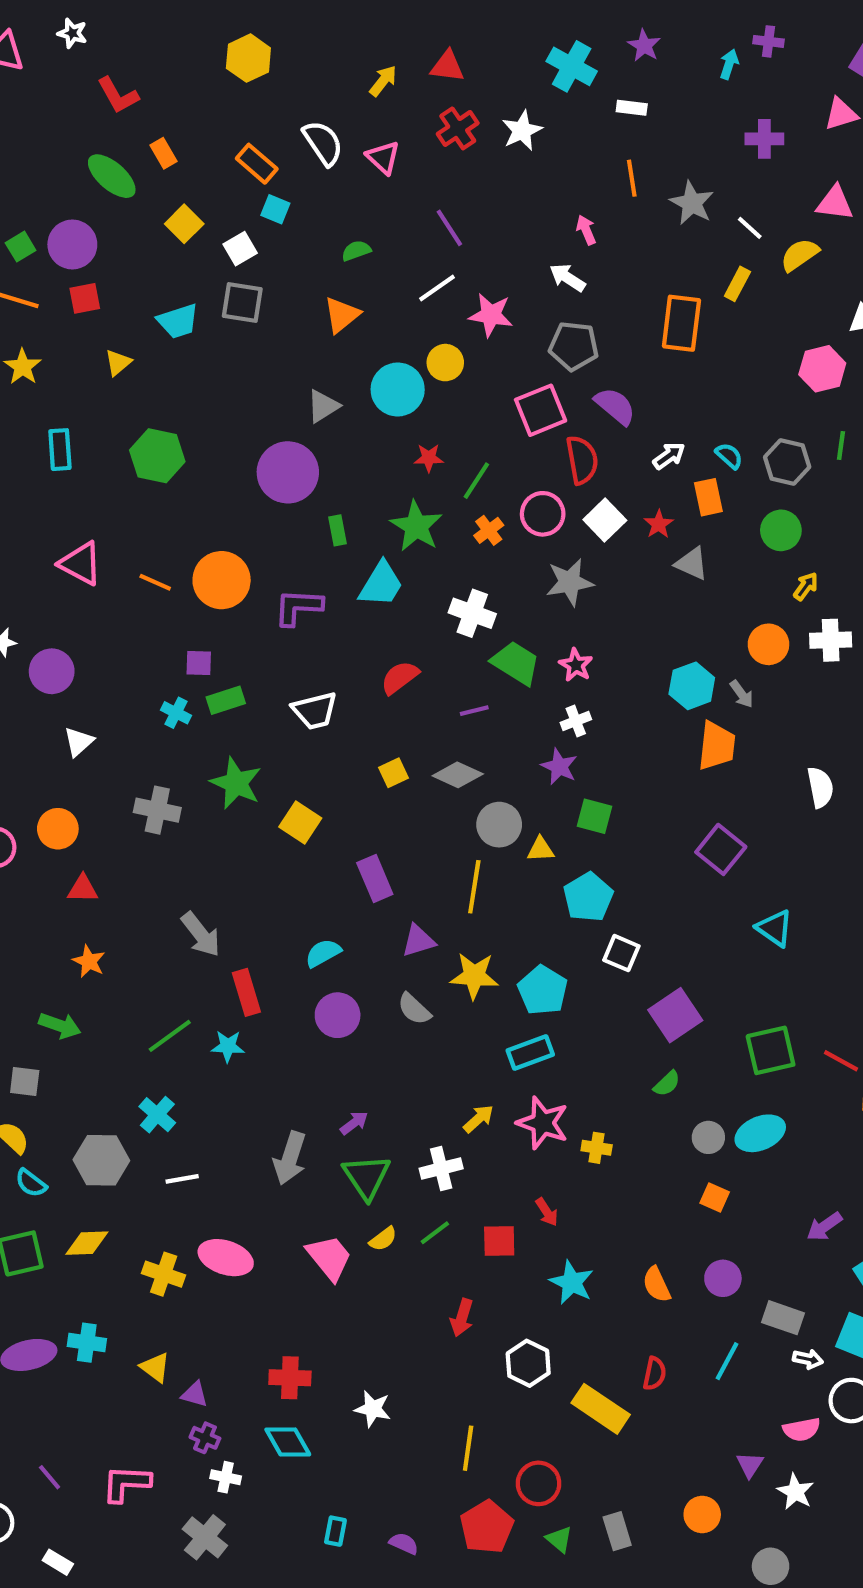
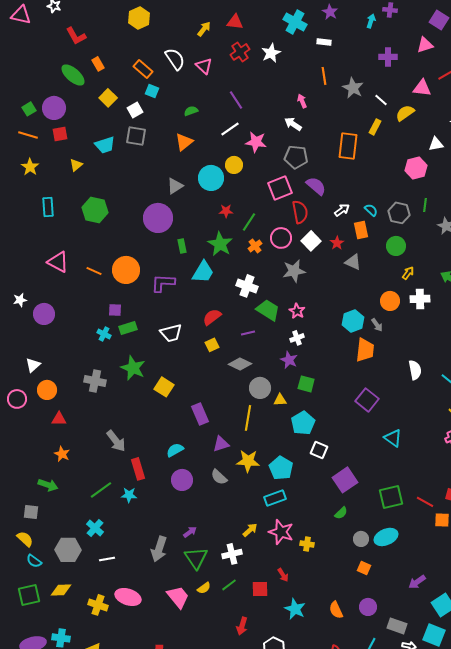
white triangle: (79, 742) -> (33, 365), moved
yellow square: (393, 773) -> (212, 345), moved

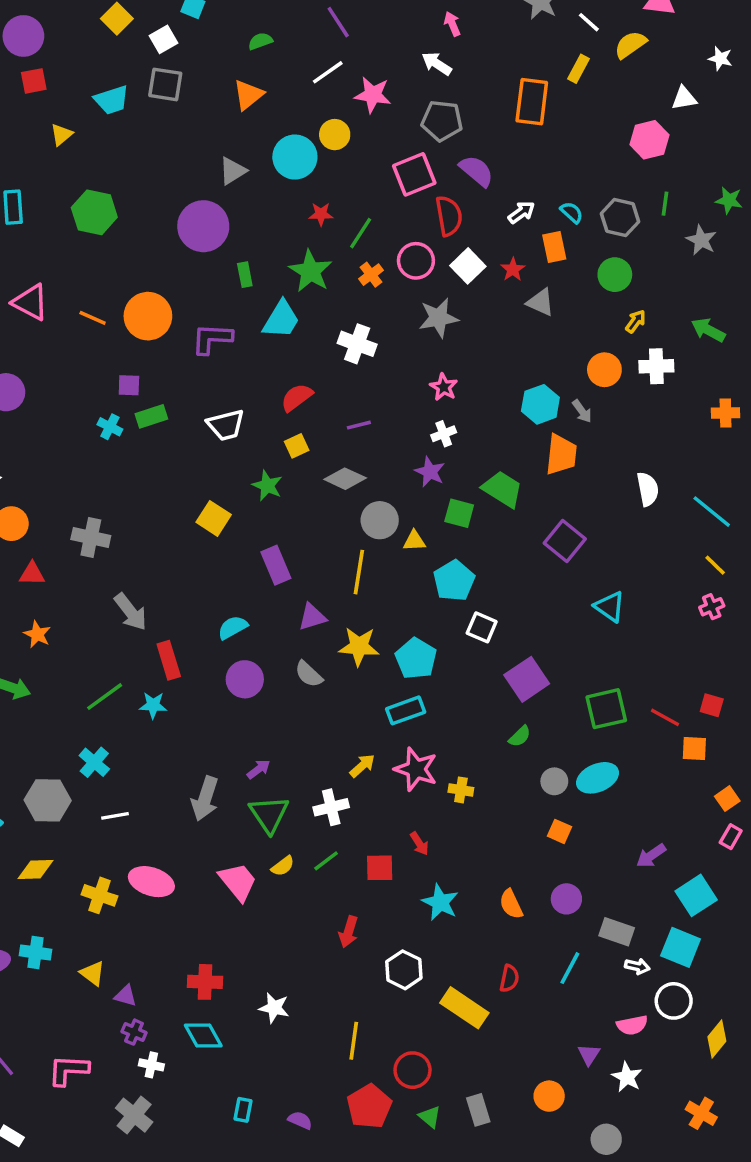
green trapezoid: (268, 310) -> (502, 489), moved
green star: (133, 368) -> (267, 486), moved, size x0.7
gray cross: (95, 381) -> (91, 537), moved

